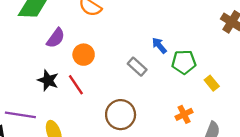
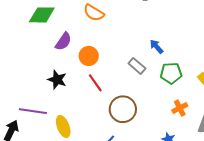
green pentagon: (184, 62) -> (171, 73), moved
red line: (76, 85) -> (95, 83), moved

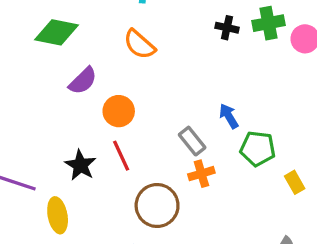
green pentagon: (171, 73) -> (258, 149), moved
black star: (57, 80) -> (80, 165), moved
orange cross: (180, 108) -> (201, 174), moved

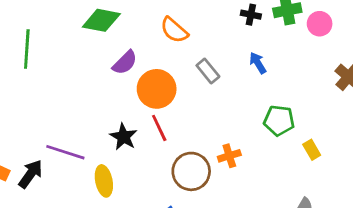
orange circle: (119, 111) -> (157, 89), size x1.4
blue arrow: (229, 116) -> (258, 63), moved
gray rectangle: (192, 141) -> (208, 71), moved
orange cross: (201, 174) -> (229, 156), moved

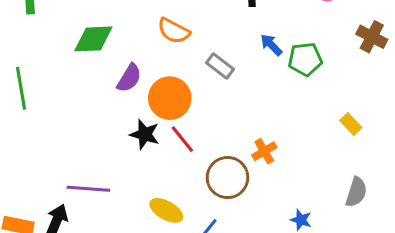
green pentagon: (279, 120) -> (305, 59), moved
black star: (124, 137) -> (145, 134), moved
yellow ellipse: (104, 181) -> (166, 210), moved, turned -36

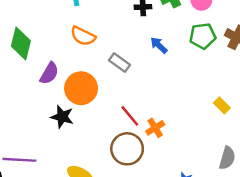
green diamond: (93, 39) -> (21, 44), turned -72
green pentagon: (305, 59) -> (203, 36), moved
red line: (182, 139) -> (130, 116), moved

